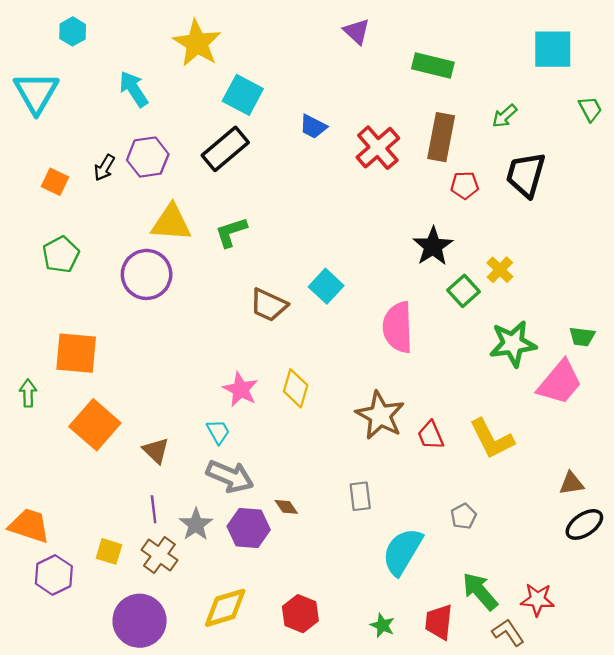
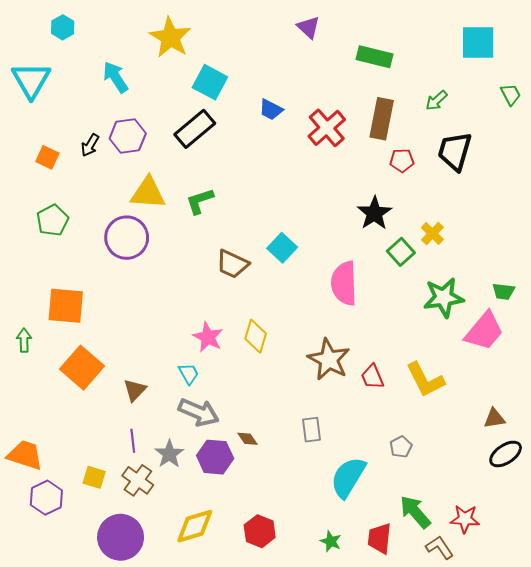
brown triangle: (156, 451) -> (135, 390), turned 30

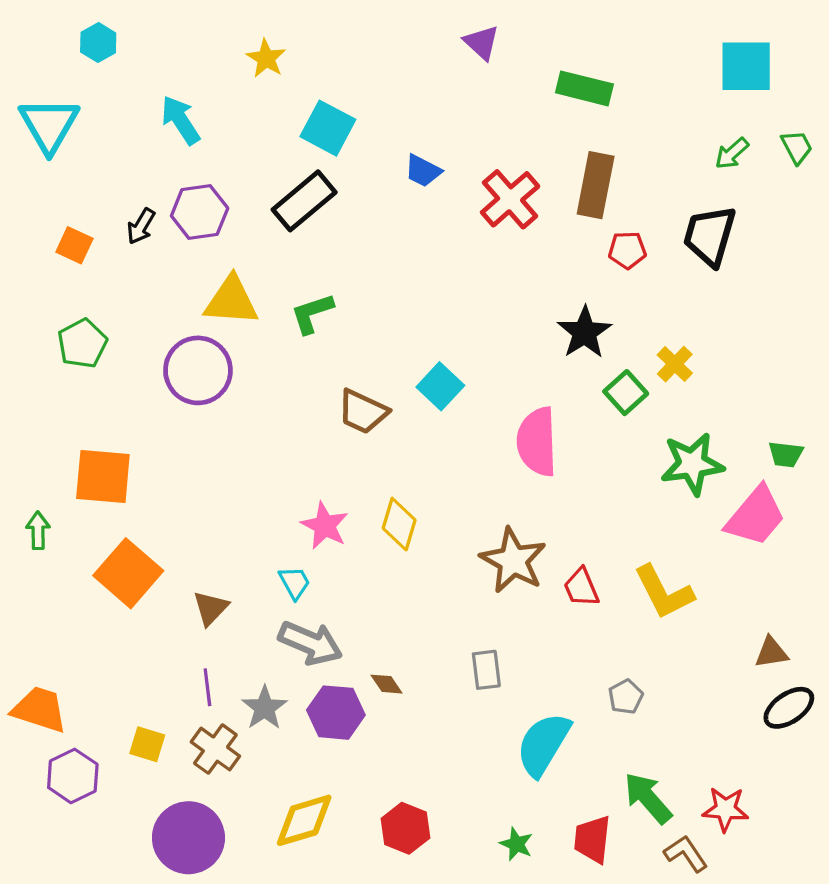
yellow star: (170, 37) -> (266, 58), size x0.6
green arrow: (436, 100) -> (732, 153), moved

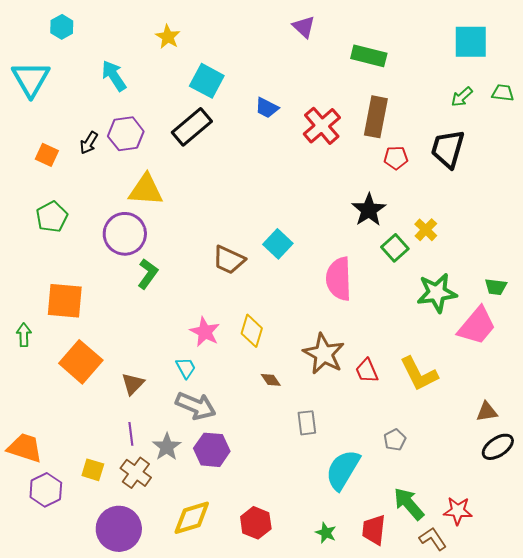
green trapezoid: (797, 147) -> (503, 93), turned -55
green L-shape: (312, 313) -> (148, 274), moved, turned 144
brown diamond: (386, 684) -> (271, 380), moved

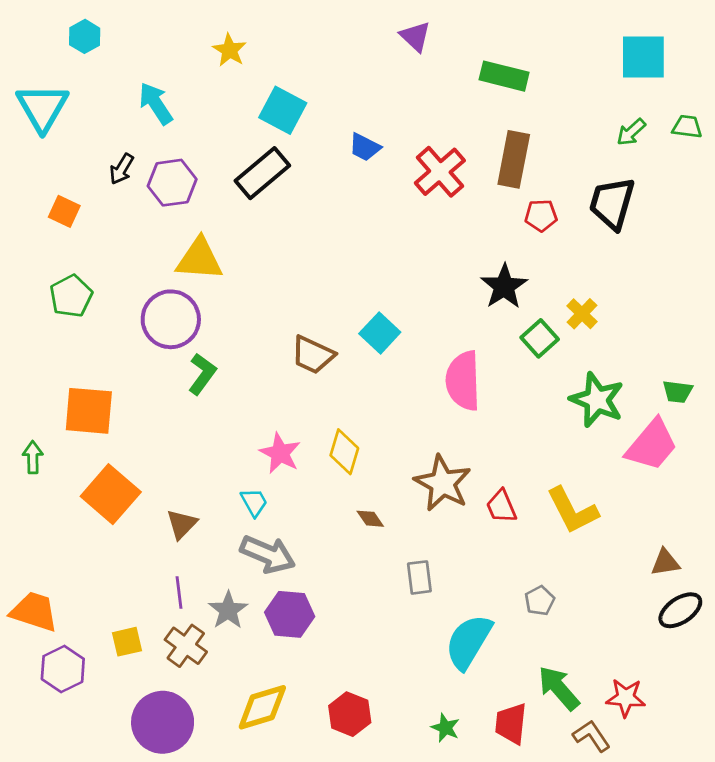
black arrow: (89, 143) -> (122, 169), moved
green star: (437, 293) -> (597, 400), turned 30
yellow square: (93, 470) -> (127, 642), turned -30

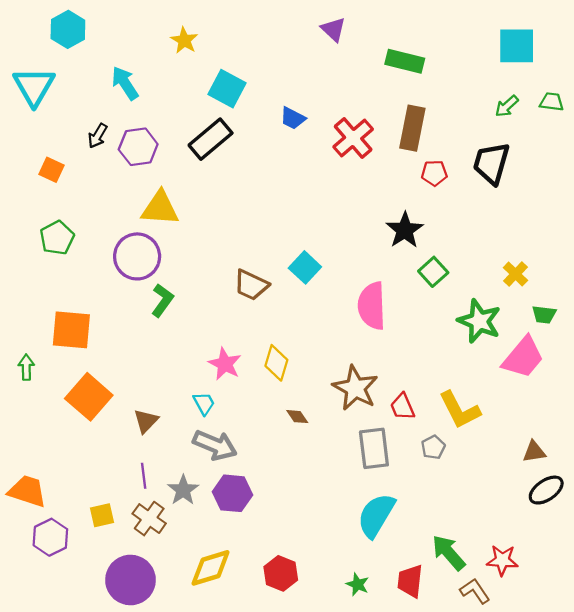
cyan hexagon: (85, 36) -> (68, 29), size x1.4
yellow cross: (582, 314) -> (515, 274), moved
gray rectangle: (419, 577) -> (374, 448), moved, size x1.5
gray pentagon: (540, 601) -> (433, 447), moved

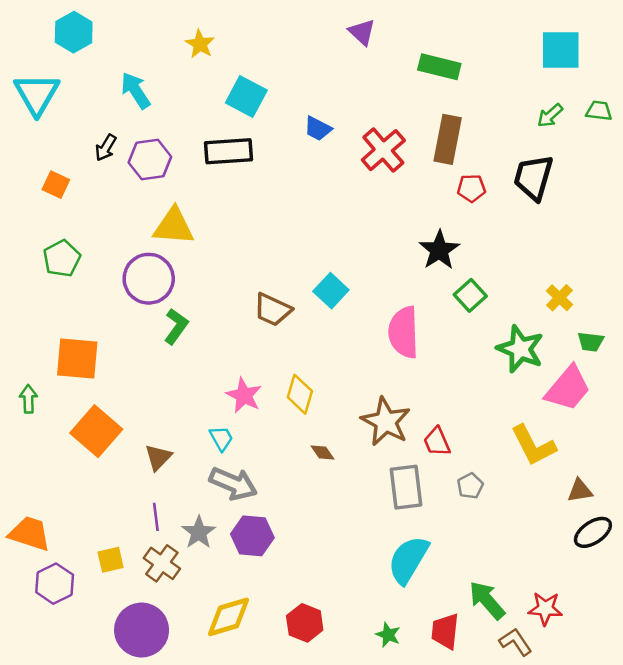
black rectangle: (211, 139) -> (228, 151), turned 36
yellow L-shape: (460, 410) -> (533, 445), moved

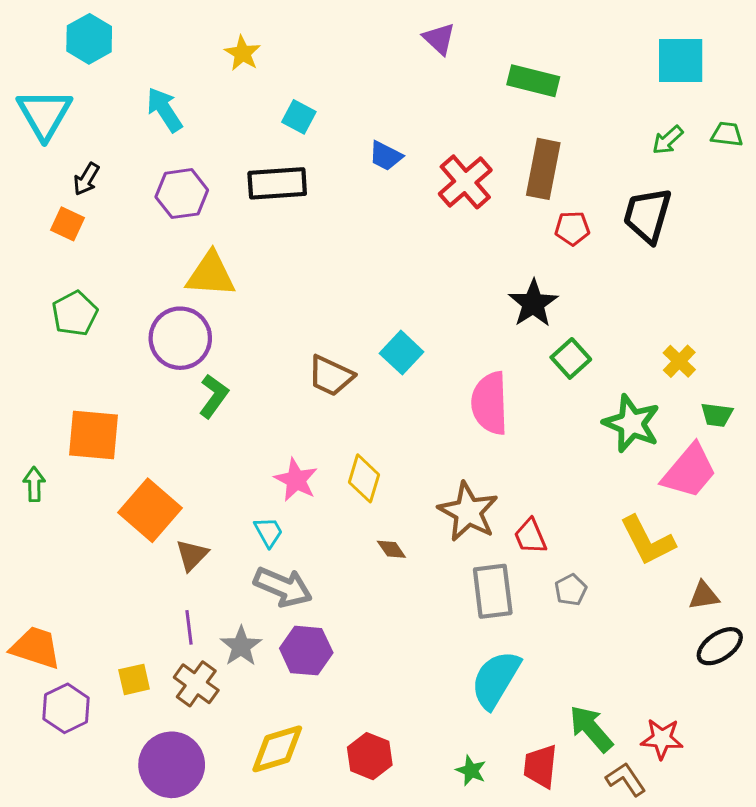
cyan square: (246, 96) -> (299, 117), size x0.7
black arrow: (106, 148) -> (86, 179), moved
orange square: (96, 431) -> (150, 510), moved

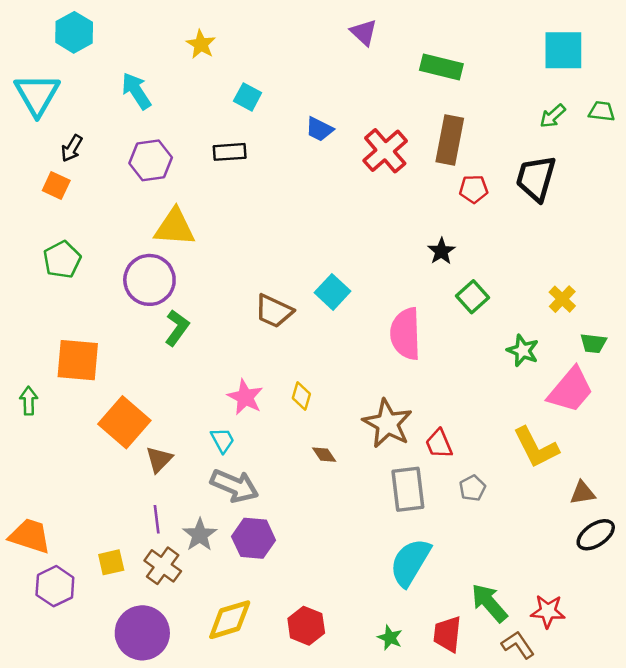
black rectangle: (277, 183) -> (230, 152), size x0.7
black star: (533, 303) -> (441, 251), size x0.7
green star: (632, 423) -> (523, 351), size x0.7
yellow diamond: (364, 478) -> (301, 396), size x0.7

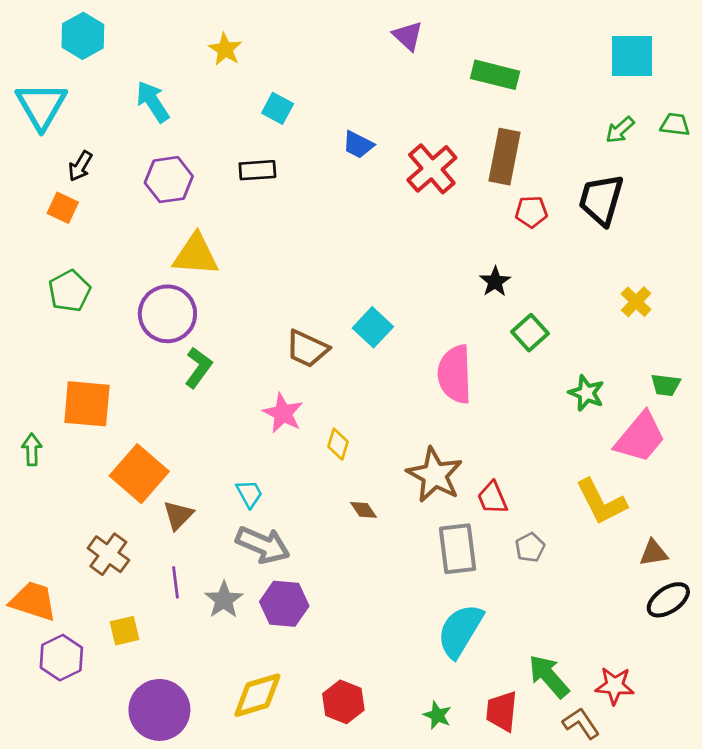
yellow cross: (562, 299) -> (636, 302), moved
pink star: (245, 397) -> (283, 413), moved
brown cross: (163, 566) -> (108, 554), moved

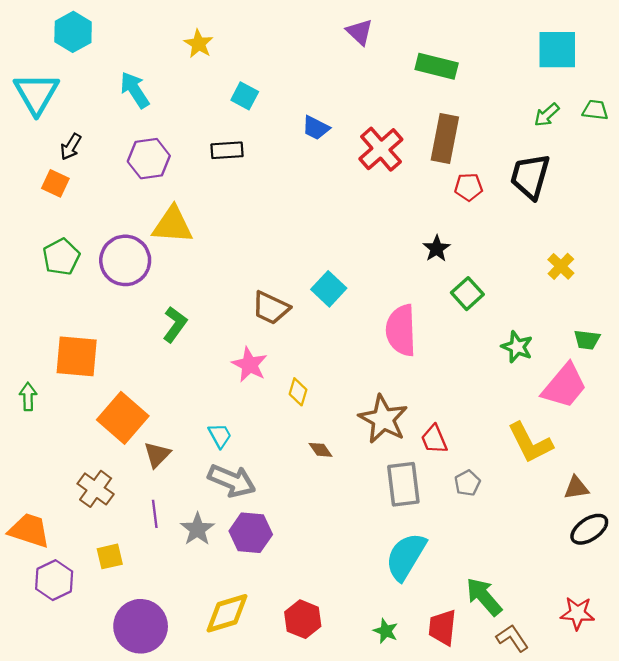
purple circle: (167, 314) -> (125, 260), moved
red star: (615, 686) -> (577, 613), moved

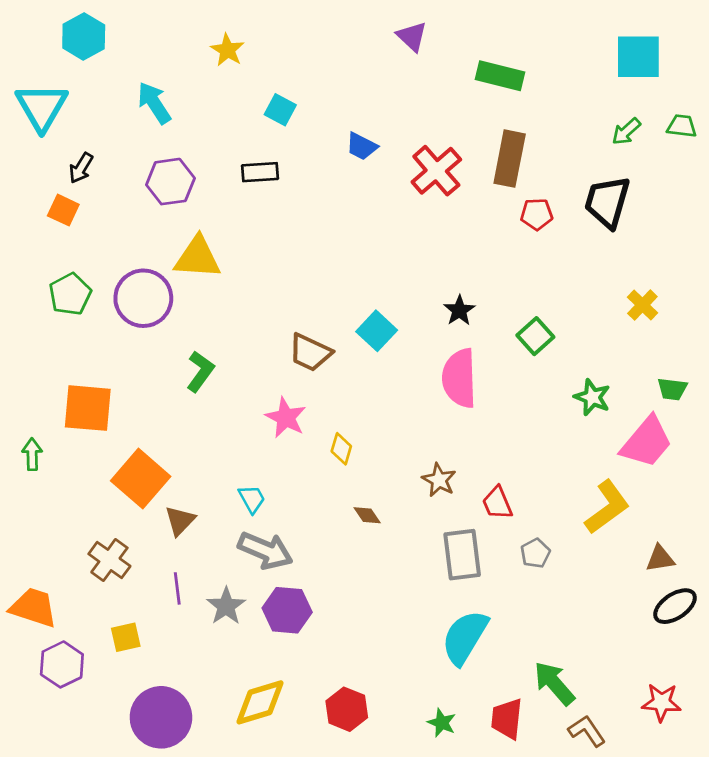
black star: (437, 249) -> (459, 310), moved
brown star: (383, 419) -> (439, 480), size x0.6
yellow L-shape: (530, 443) -> (607, 507), turned -99

